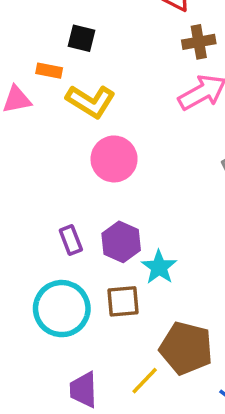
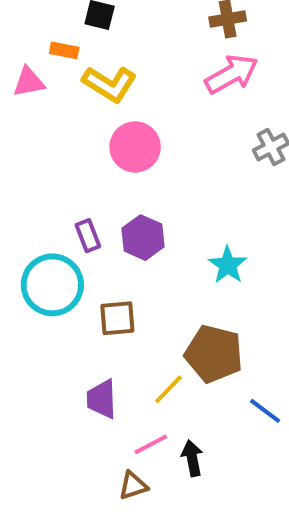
cyan star: (159, 267) -> (228, 265), moved
brown square: (123, 301) -> (117, 318), moved
cyan circle: (62, 309) -> (52, 285), moved

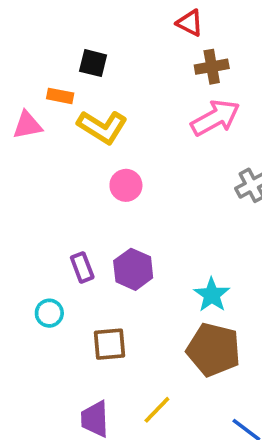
pink circle: (135, 147) -> (126, 185), size x0.7
cyan circle: (52, 285) -> (49, 313), size x0.5
brown pentagon: (214, 354) -> (214, 350), moved

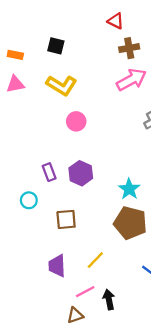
orange rectangle: (60, 96) -> (15, 55), moved

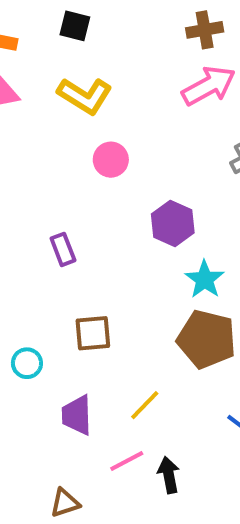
purple hexagon: (81, 173) -> (173, 223), moved
cyan circle: (29, 200) -> (27, 363), moved
brown triangle: (75, 315) -> (65, 503), moved

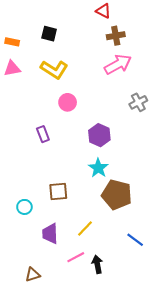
purple rectangle: (63, 249) -> (43, 134), moved
cyan star: (205, 279) -> (98, 168), moved
brown triangle: (65, 503) -> (33, 275), moved

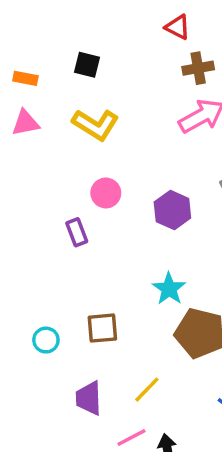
pink circle: (68, 102) -> (106, 193), moved
purple hexagon: (99, 135) -> (172, 210), moved
cyan circle: (24, 207) -> (46, 340), moved

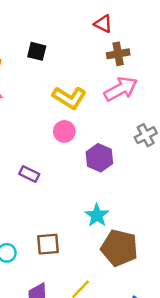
yellow L-shape: (96, 125) -> (69, 98), moved
pink circle: (106, 193) -> (64, 131), moved
purple rectangle: (77, 232) -> (29, 174), turned -42

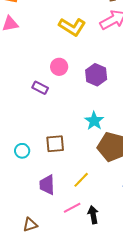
pink circle: (64, 131) -> (59, 67), moved

